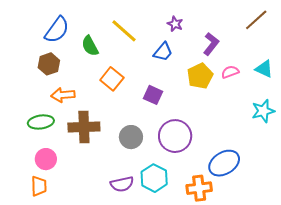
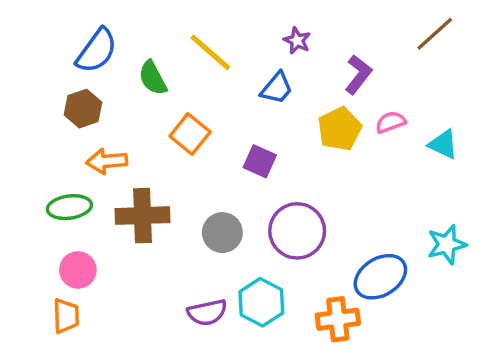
cyan triangle: (264, 69) -> (443, 144), moved
cyan star: (263, 111) -> (447, 244), moved

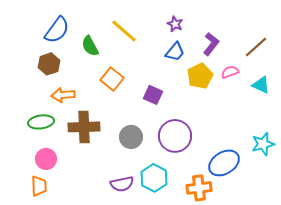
brown line: (435, 34) -> (256, 47), moved
blue trapezoid: (277, 88) -> (175, 52), moved

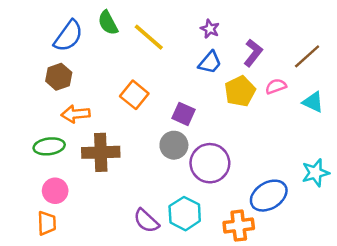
green semicircle: (90, 46) -> (108, 23), moved
gray circle: (131, 137) -> (174, 145), moved
purple semicircle: (122, 184) -> (146, 221), turned 55

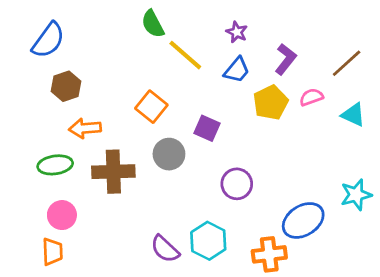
green semicircle: (108, 23) -> (153, 24), moved
blue semicircle: (68, 36) -> (48, 40), moved
yellow line: (149, 37) -> (185, 55), moved
gray circle: (174, 145) -> (169, 154), moved
purple circle: (210, 163) -> (237, 184), size x0.7

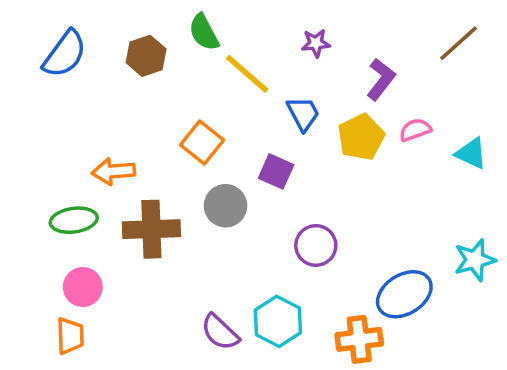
purple star: (237, 32) -> (316, 43), turned -30
brown line: (347, 63) -> (459, 43), moved
blue trapezoid: (237, 70) -> (303, 114), moved, turned -68
brown hexagon: (66, 86) -> (146, 56), moved

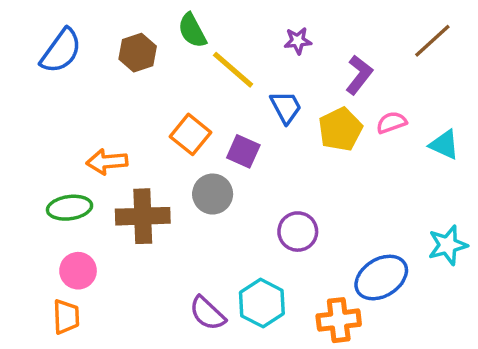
purple square: (276, 171) -> (243, 151), moved

